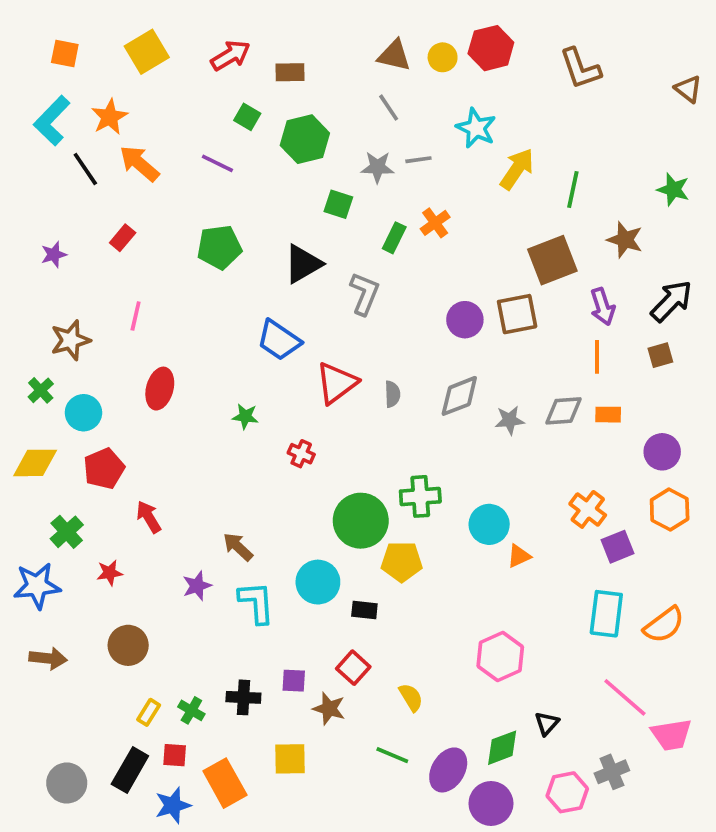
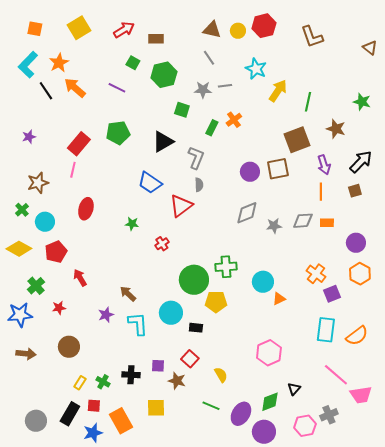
red rectangle: (123, 238) -> (79, 144), moved, size x1.6
gray semicircle: (392, 394) -> (199, 185), moved
red cross: (301, 454) -> (162, 244), turned 32
yellow diamond: (35, 463) -> (19, 249), turned 30

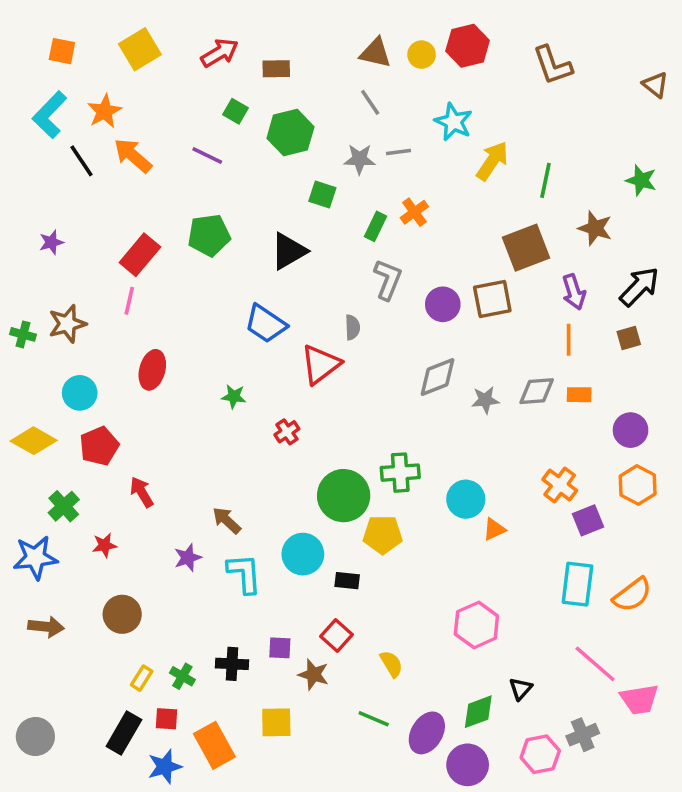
gray L-shape: (196, 158) -> (388, 280), moved
green cross: (22, 210) -> (23, 334), moved, turned -32
gray circle: (36, 421) -> (35, 736), moved

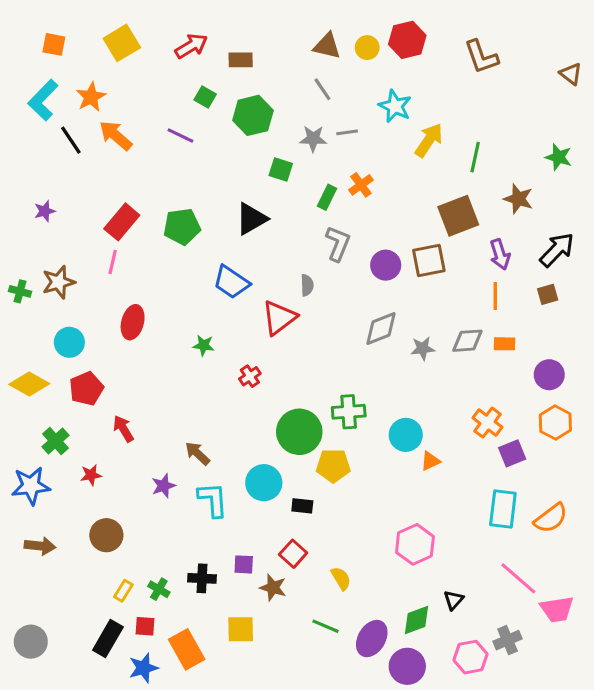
green pentagon: (209, 235) -> (182, 227), moved

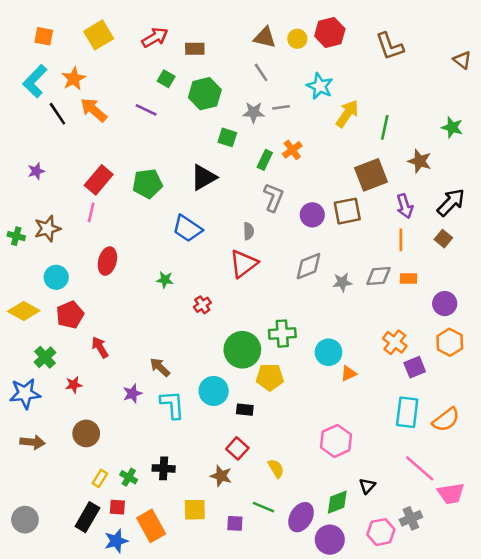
brown square: (548, 294) -> (443, 239), turned -35
red triangle: (279, 318) -> (244, 264), moved
purple square: (244, 564) -> (235, 523), moved

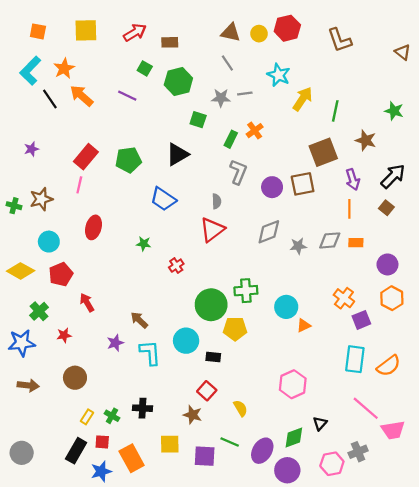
yellow square: (99, 35) -> (86, 30), turned 30
purple square: (235, 523) -> (205, 456), size x1.5

